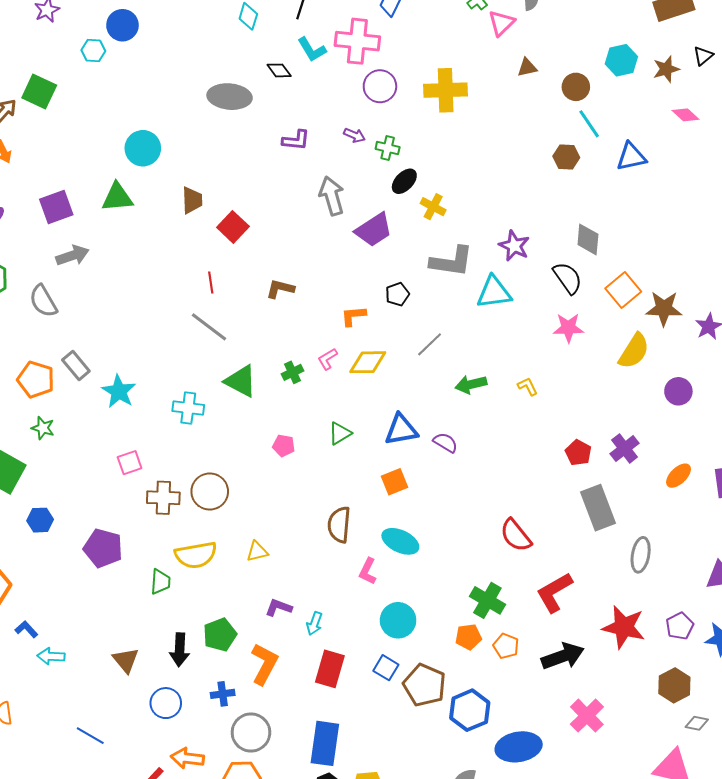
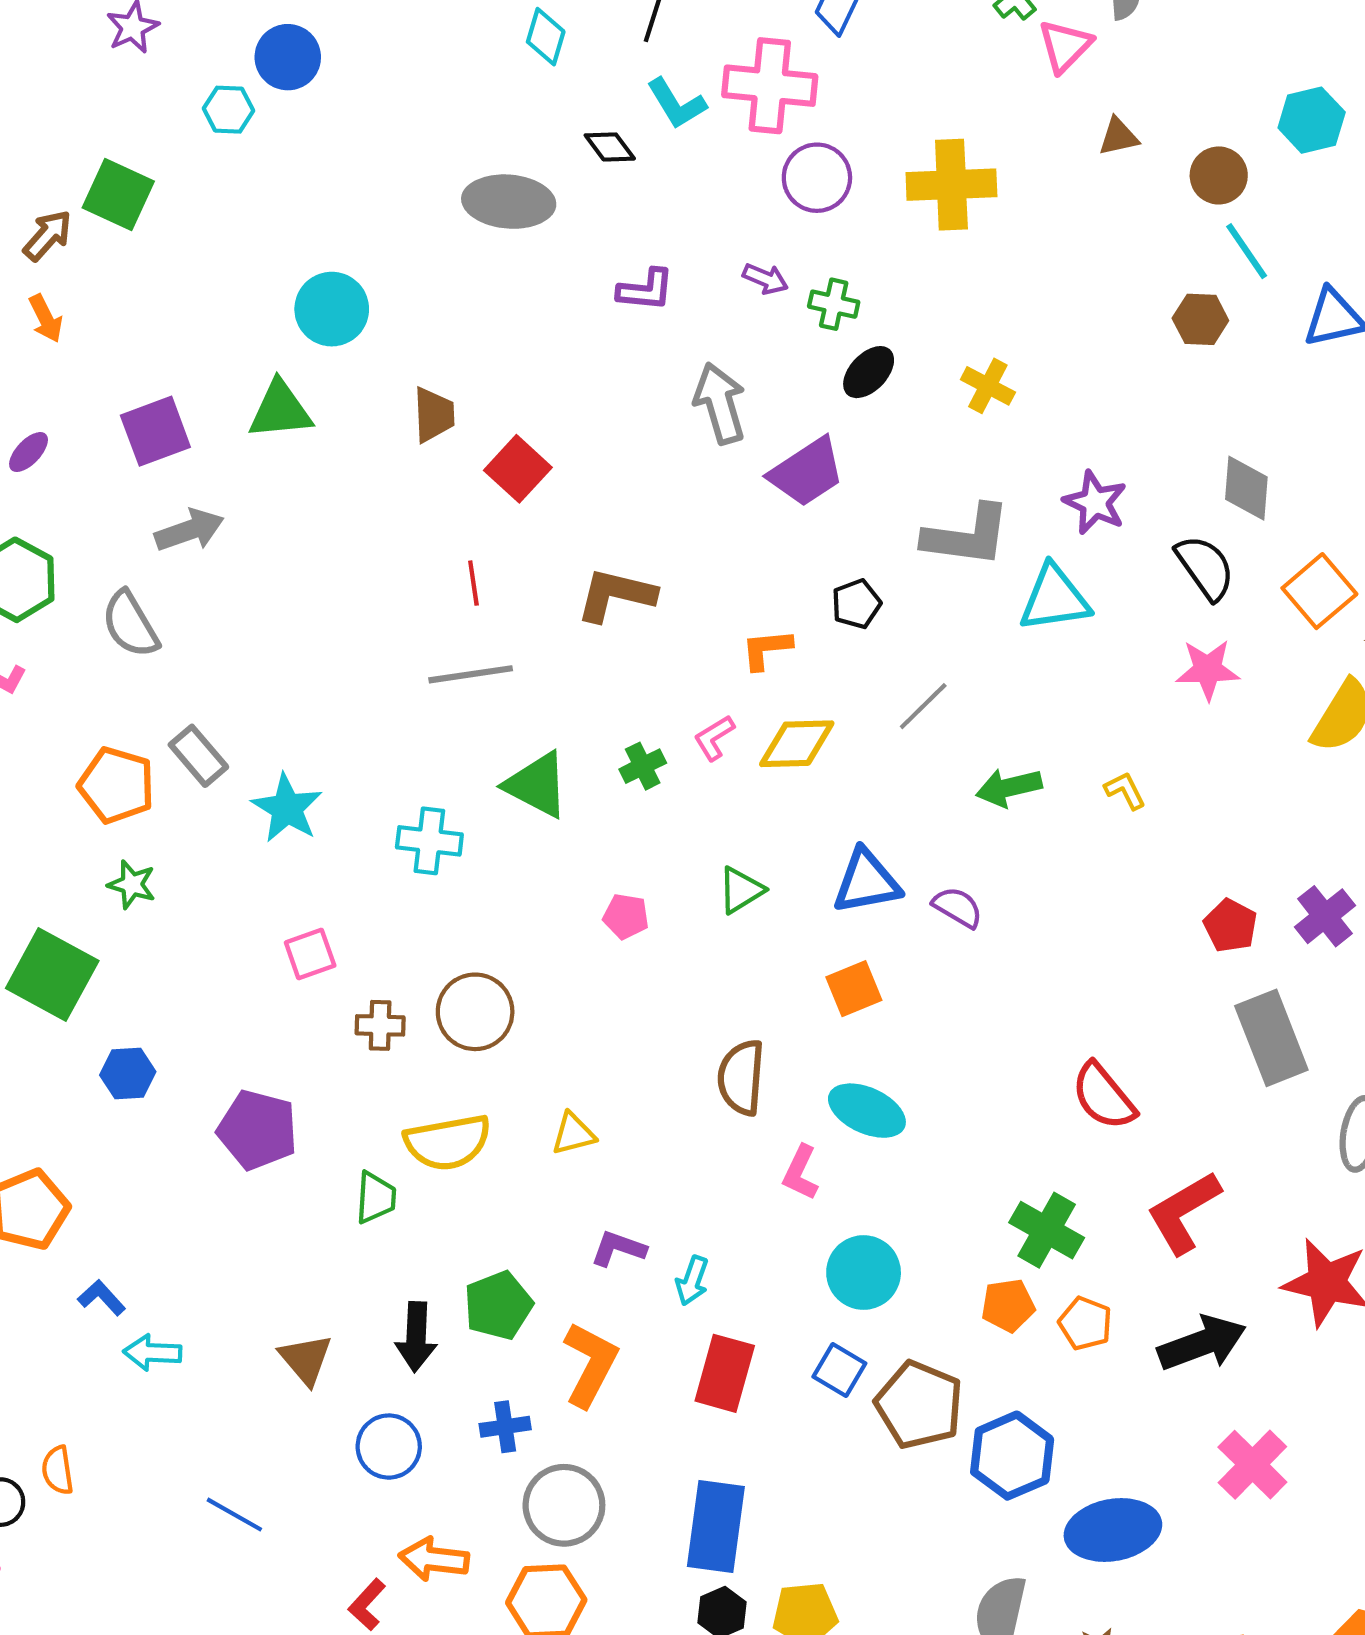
yellow cross: (433, 207) -> (988, 386), moved
brown L-shape: (280, 289) -> (616, 595), size x1.4
gray line: (209, 327) -> (471, 674), turned -45
brown cross: (163, 498) -> (380, 1025), size x0.7

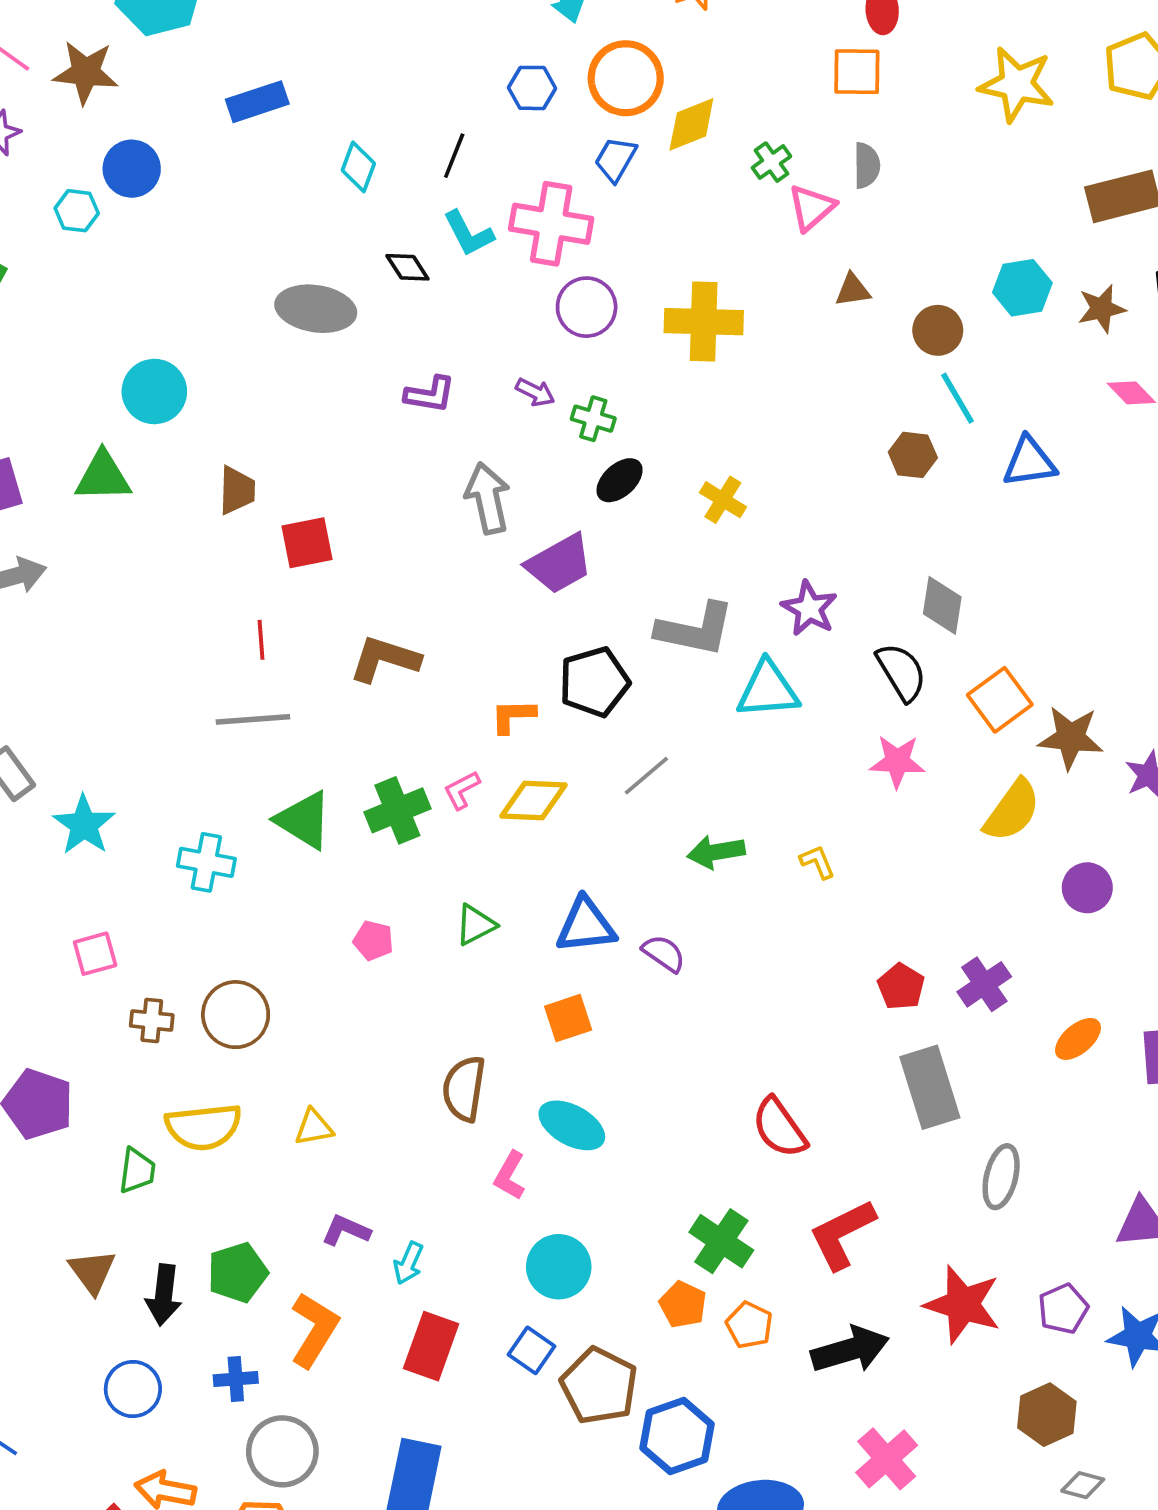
red square: (518, 469) -> (307, 543), turned 32
black pentagon: (856, 604) -> (594, 682), size x1.6
green cross: (643, 766) -> (397, 810), size x1.6
orange pentagon: (1008, 1305) -> (683, 1305), turned 30
brown triangle: (306, 1359) -> (92, 1272), moved

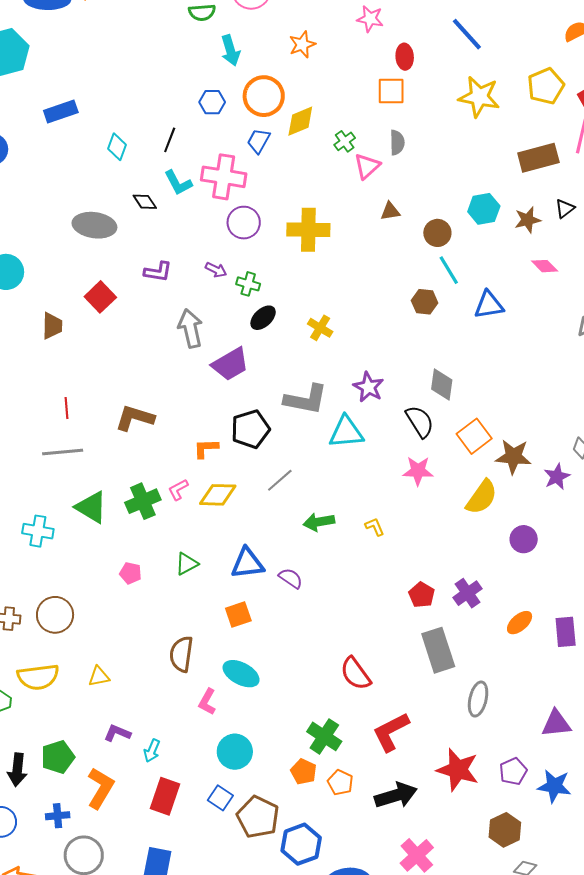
red square: (307, 543) -> (100, 297), moved, turned -32

